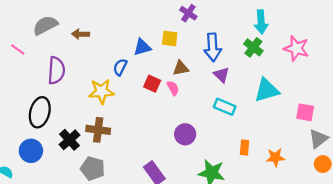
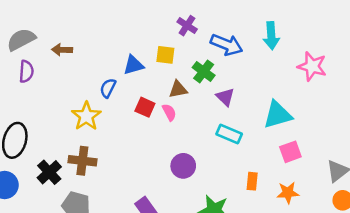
blue arrow: (213, 47) -> (227, 45), moved, turned -64
green cross: (253, 47) -> (204, 71), moved
purple semicircle: (56, 70) -> (26, 71), moved, size x0.7
yellow star: (101, 91) -> (86, 116), turned -30
pink square: (305, 112) -> (290, 152), moved, turned -30

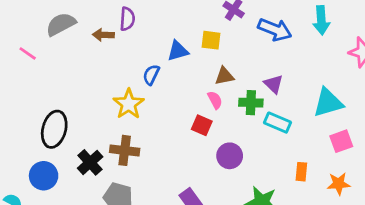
purple semicircle: (26, 71) -> (127, 19), moved
green cross: (204, 71) -> (251, 103), moved, turned -35
red square: (145, 107) -> (202, 125), moved

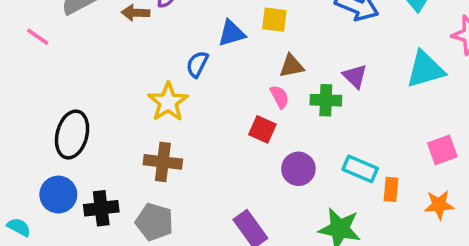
cyan triangle: (328, 103) -> (425, 69), moved
cyan rectangle: (277, 123) -> (360, 169), moved
black cross: (90, 162) -> (101, 208), moved, turned 35

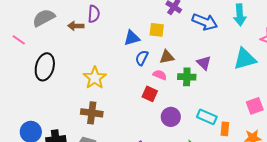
blue semicircle: (197, 64) -> (142, 58), moved
pink semicircle: (280, 97) -> (160, 75), turned -40
black ellipse: (72, 135) -> (45, 67), moved

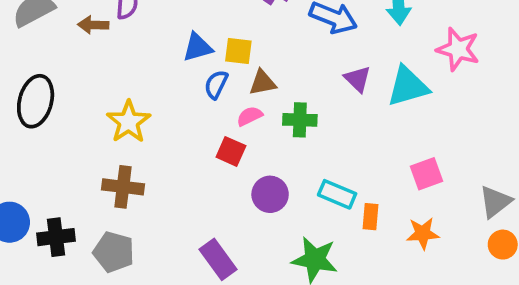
yellow square: (157, 30) -> (238, 51), moved
purple triangle: (204, 63) -> (358, 79), moved
pink semicircle: (160, 75) -> (250, 116), turned -48

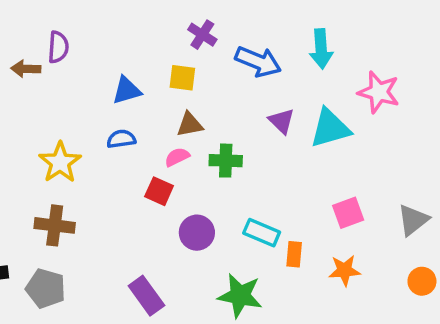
yellow square: (238, 51) -> (182, 78), moved
blue semicircle: (216, 84) -> (121, 139), moved, turned 56
gray triangle: (495, 202) -> (413, 220), moved

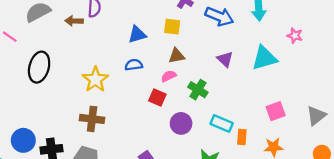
pink star: (379, 92) -> (295, 36), size x0.6
purple triangle: (282, 121) -> (225, 59), moved
green cross: (226, 161) -> (198, 90), moved, turned 30

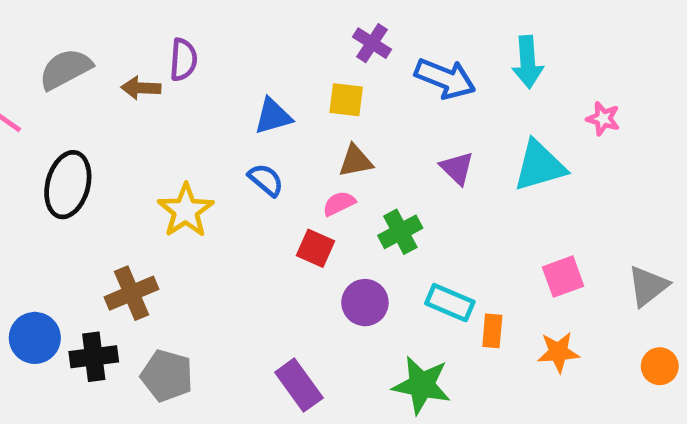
blue semicircle: (134, 65) -> (266, 180), turned 48
green cross: (198, 90) -> (400, 232), turned 30
brown cross: (92, 119) -> (131, 293), moved, turned -30

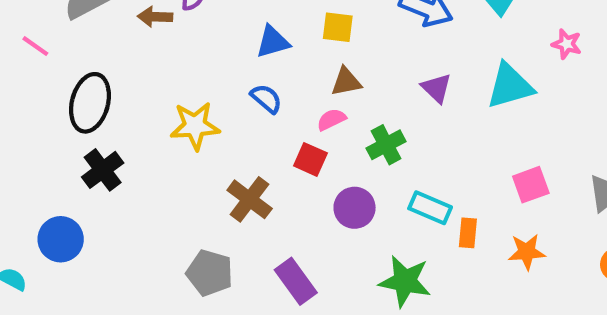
yellow star: (186, 211) -> (195, 126), turned 30
brown cross: (131, 293) -> (250, 199), moved, turned -30
black cross: (94, 357) -> (103, 170), moved, turned -30
gray pentagon: (167, 376) -> (210, 273), moved

